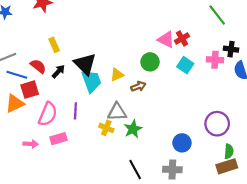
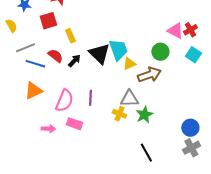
cyan trapezoid: (91, 81) -> (118, 50), moved
brown arrow: (138, 86) -> (149, 75), size x1.6
red square: (30, 90) -> (48, 21), moved
pink rectangle: (58, 139) -> (74, 124), turned 35
gray cross: (172, 169) -> (191, 148), moved, turned -30

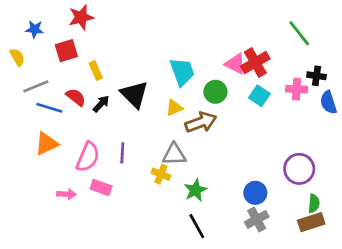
red cross: (190, 30) -> (255, 63), size x1.5
cyan trapezoid: (118, 50) -> (182, 72), moved
green star: (144, 115) -> (195, 190), moved

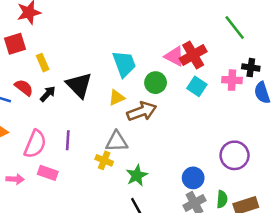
green semicircle: (314, 203) -> (222, 199), moved

